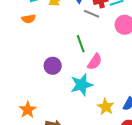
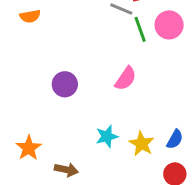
green line: (81, 44) -> (140, 29), moved
cyan star: (82, 85) -> (107, 136), moved, size x0.7

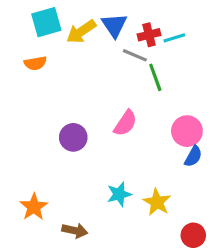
pink circle: (169, 25) -> (187, 131), moved
pink semicircle: (126, 78) -> (125, 123), moved
blue semicircle: (175, 139) -> (193, 156), moved

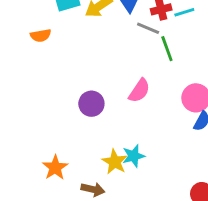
orange semicircle: (35, 63) -> (41, 35), moved
yellow star: (157, 202) -> (115, 162), moved

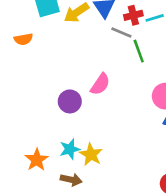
pink semicircle: (139, 91) -> (100, 84), moved
cyan star: (134, 156) -> (70, 149), moved

